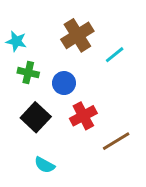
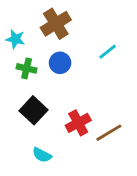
brown cross: (77, 35) -> (56, 24), moved
blue circle: (64, 83) -> (60, 63), moved
red cross: (83, 116) -> (78, 123), moved

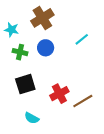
black square: (34, 110) -> (25, 84), turned 30

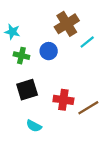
brown cross: (42, 18) -> (67, 24), moved
red cross: (59, 94) -> (63, 100), turned 36

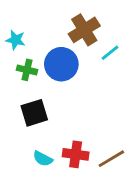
blue circle: (49, 51) -> (61, 64), size x1.5
red cross: (63, 100) -> (76, 154), moved
brown line: (88, 108) -> (111, 159), moved

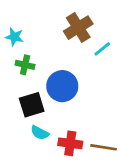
blue circle: (61, 64) -> (62, 86), moved
cyan semicircle: (43, 159) -> (40, 133), moved
brown line: (111, 159) -> (104, 147), turned 40

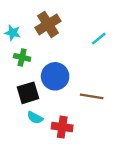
brown cross: (78, 28) -> (48, 24), moved
cyan line: (102, 49) -> (99, 39), moved
brown line: (104, 147) -> (92, 96), moved

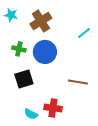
cyan star: (13, 33) -> (11, 15), moved
blue circle: (55, 76) -> (45, 52), moved
cyan semicircle: (35, 118) -> (31, 114), moved

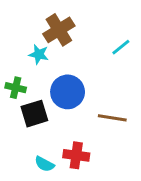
cyan star: (11, 15) -> (39, 54), moved
green cross: (19, 49) -> (16, 88), moved
blue circle: (45, 52) -> (68, 92), moved

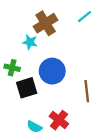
cyan line: (121, 47) -> (85, 17), moved
brown line: (112, 118) -> (87, 91), turned 75
red cross: (76, 155) -> (59, 120), turned 30

